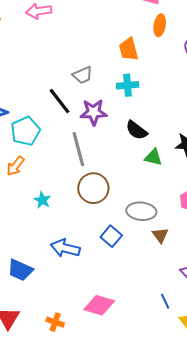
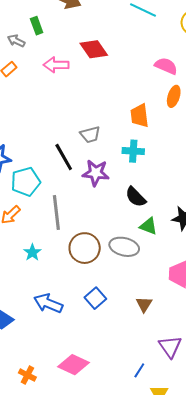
gray line: (78, 149) -> (56, 213), moved
gray ellipse: (141, 211) -> (124, 247), moved
blue line: (165, 301) -> (139, 370), turned 49

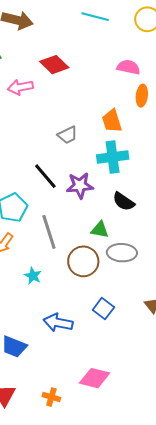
gray trapezoid: (90, 135) -> (68, 135), moved
cyan cross: (133, 151) -> (113, 157), size x1.4
green triangle: (148, 226) -> (100, 230), moved

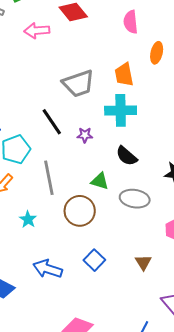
pink semicircle: (128, 67) -> (131, 22), moved, turned -115
gray trapezoid: (68, 135) -> (78, 84), size x1.6
purple star: (80, 185) -> (85, 135), size x0.6
gray ellipse: (122, 253) -> (135, 199), moved

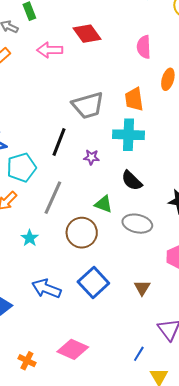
black line: (52, 122) -> (59, 142), turned 52
gray line: (49, 178) -> (53, 198), turned 32
blue square: (94, 260) -> (93, 282), size x1.4

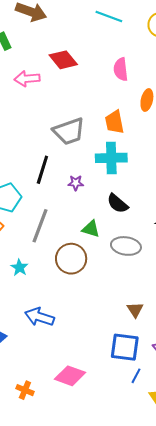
blue square: (93, 282) -> (125, 347), moved, turned -36

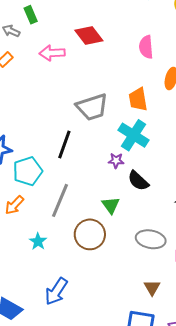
cyan cross: (111, 158) -> (134, 135), turned 32
purple star: (76, 183) -> (116, 161), moved
green triangle: (91, 229) -> (111, 205), turned 36
gray ellipse: (126, 246) -> (151, 239), moved
blue arrow: (39, 317) -> (56, 291), turned -76

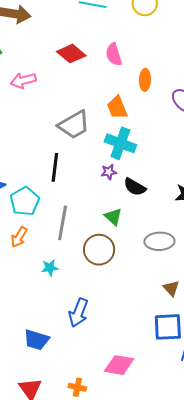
red diamond: (89, 35) -> (71, 54), moved
cyan star: (38, 241) -> (50, 268), turned -30

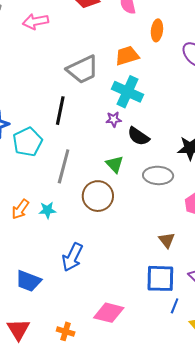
orange trapezoid: (117, 107) -> (127, 56), turned 90
orange arrow: (19, 237) -> (20, 209), moved
gray ellipse: (159, 241) -> (158, 175), moved

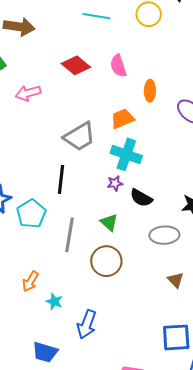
green triangle: (115, 164) -> (109, 222), moved
cyan star: (47, 210) -> (54, 301), moved, turned 30
brown triangle: (167, 240) -> (176, 280), moved

